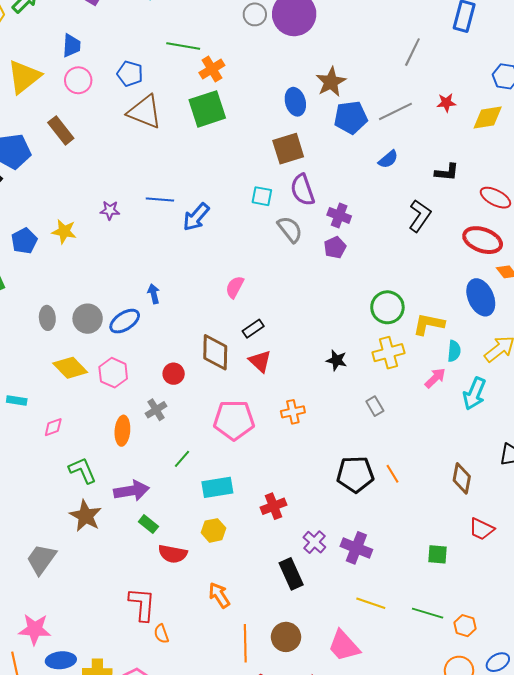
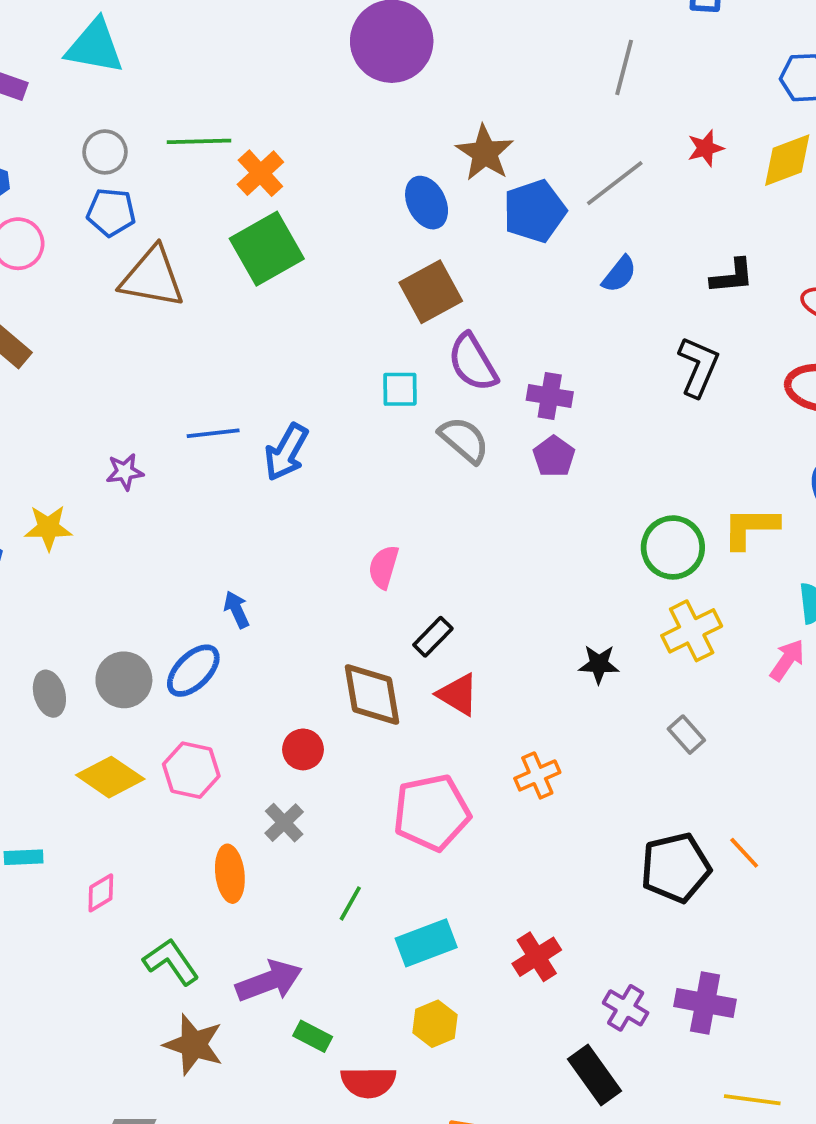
gray circle: (255, 14) -> (105, 152), moved
yellow L-shape: (429, 324) -> (750, 528), moved

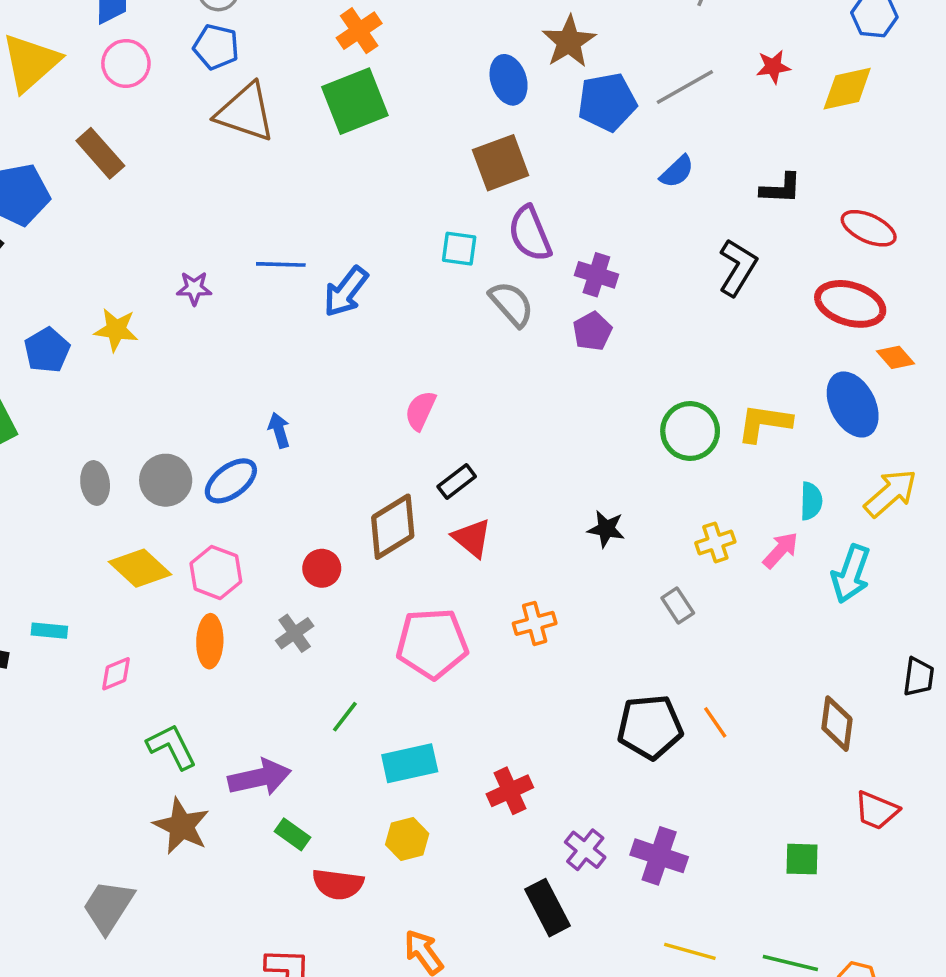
yellow cross: (692, 631) -> (715, 542), moved, size x0.7
brown diamond: (372, 694) -> (393, 527), turned 60
orange ellipse: (230, 874) -> (210, 641), moved

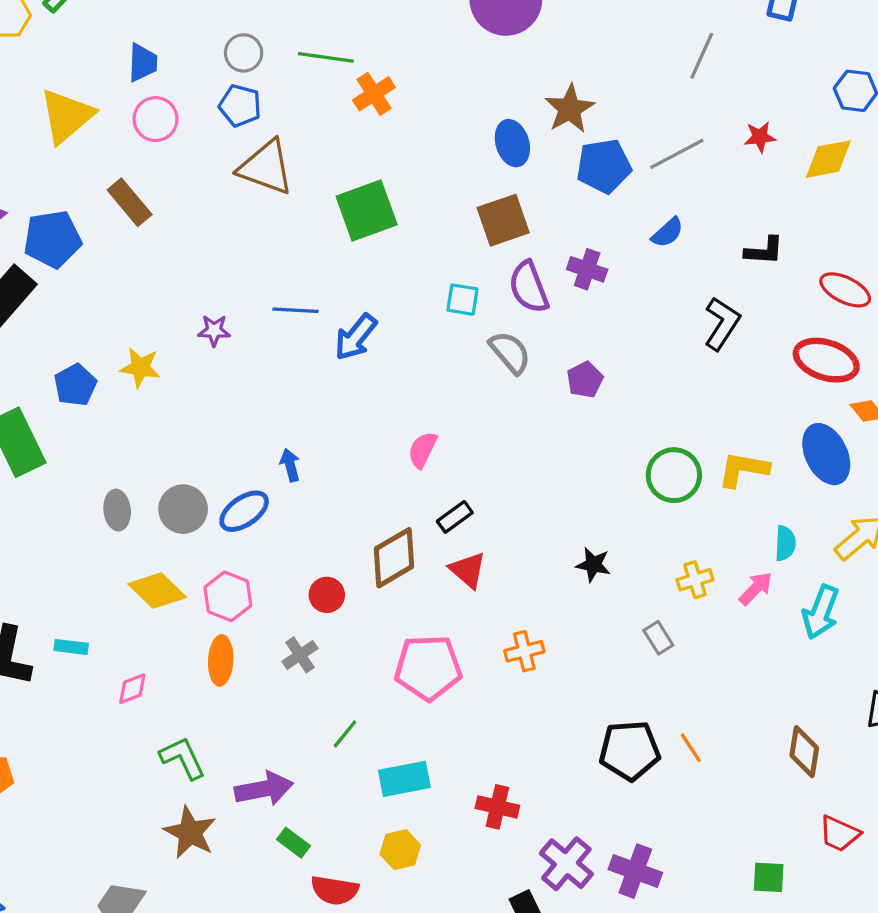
green square: (355, 101) -> (367, 211), moved
purple cross: (596, 275) -> (587, 269), moved
red cross: (510, 791) -> (497, 807), turned 36
purple cross: (585, 850) -> (566, 864), size x1.4

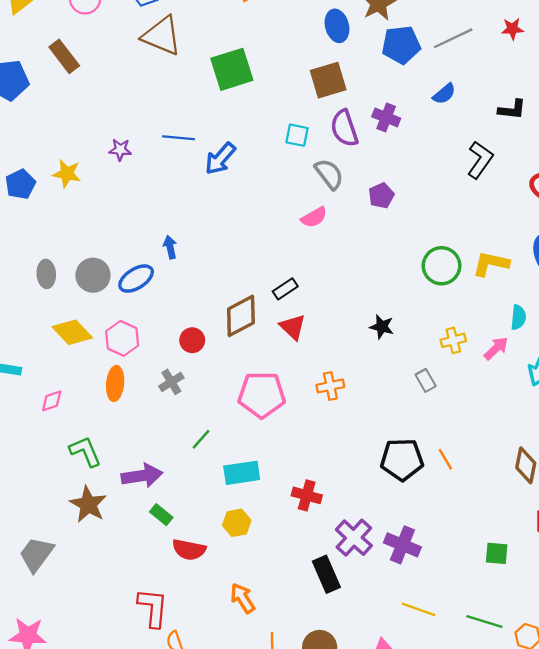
pink semicircle: (423, 450) -> (314, 217), moved, turned -148

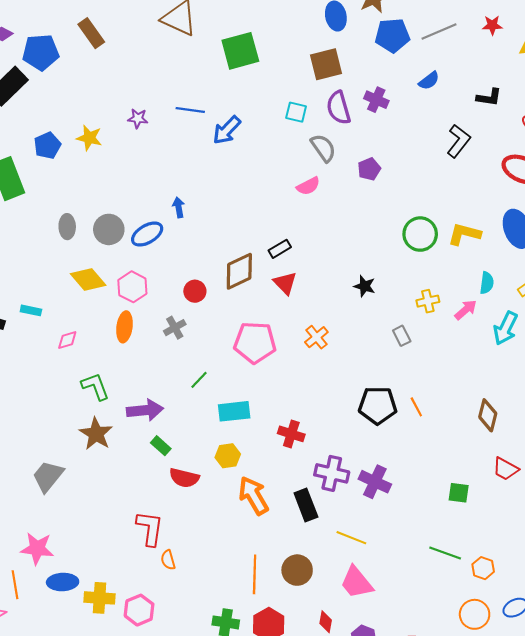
orange cross: (330, 386) -> (316, 337), turned -30
purple cross: (354, 538) -> (332, 473), turned -32
orange arrow: (243, 598) -> (253, 496), moved, size x1.4
yellow line: (419, 609) -> (351, 538), moved

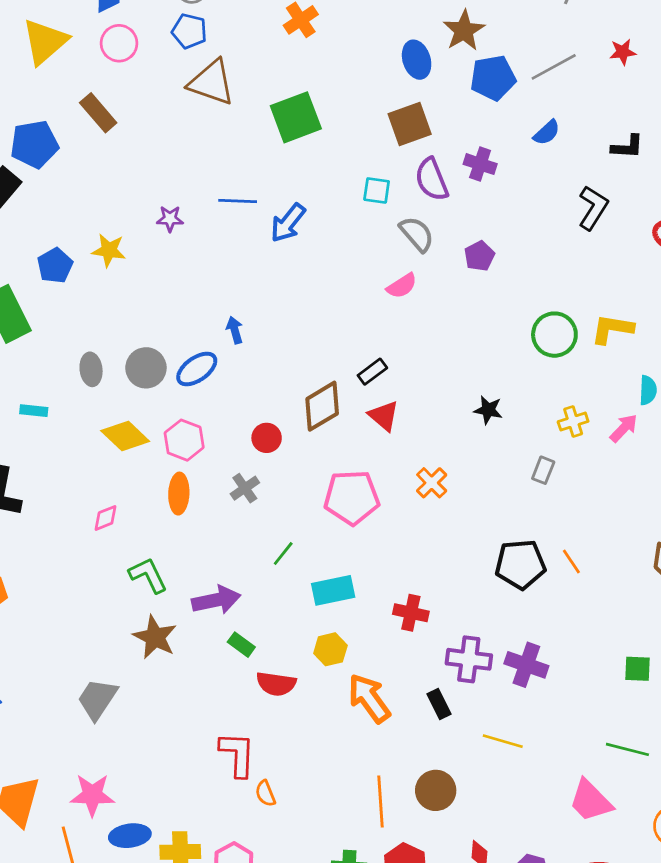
cyan rectangle: (31, 310) -> (34, 411), moved
gray rectangle: (402, 336) -> (543, 470), turned 54
black rectangle: (306, 505) -> (439, 704), size x0.7
pink trapezoid: (357, 582) -> (591, 801), moved

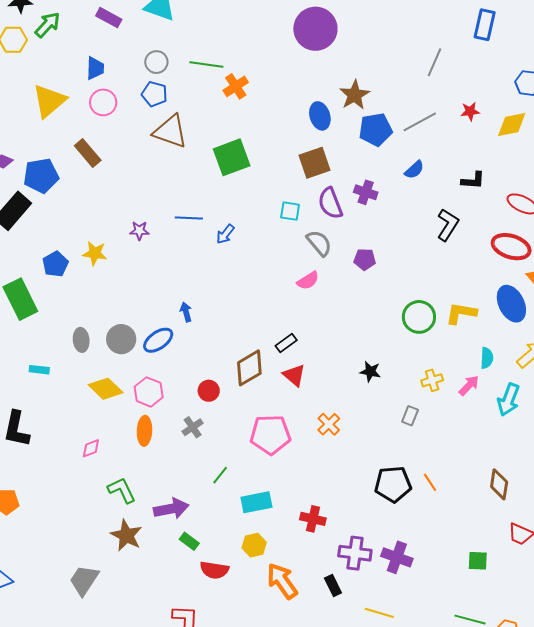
blue arrow: (288, 223) -> (225, 234), size x0.7
purple pentagon: (479, 256) -> (365, 259), turned 30

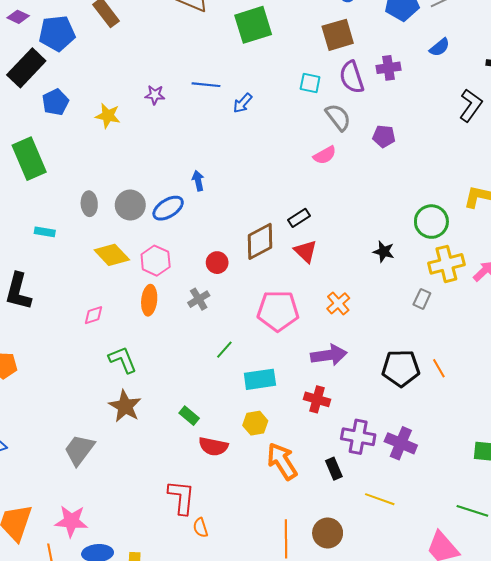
purple cross: (366, 192) -> (388, 68), turned -30
blue pentagon: (55, 264) -> (55, 102), moved
green circle: (419, 317) -> (431, 222), moved
yellow cross: (432, 380) -> (446, 264), size x1.6
purple arrow: (171, 509) -> (329, 355), moved

